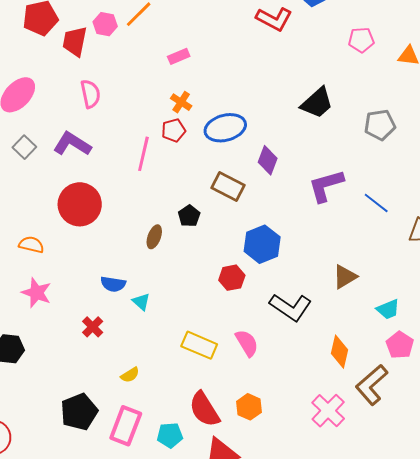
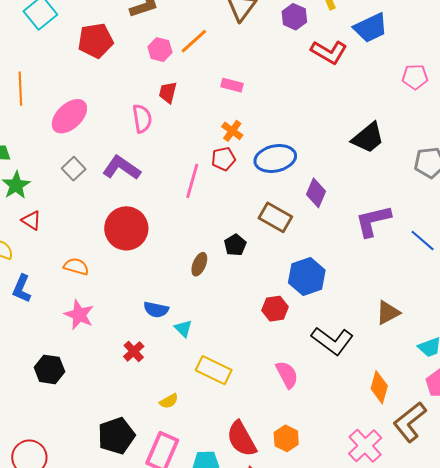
red trapezoid: (75, 41) -> (168, 92), moved, size x0.7
pink rectangle: (179, 56) -> (232, 85), turned 35
yellow rectangle: (199, 345) -> (214, 370), moved

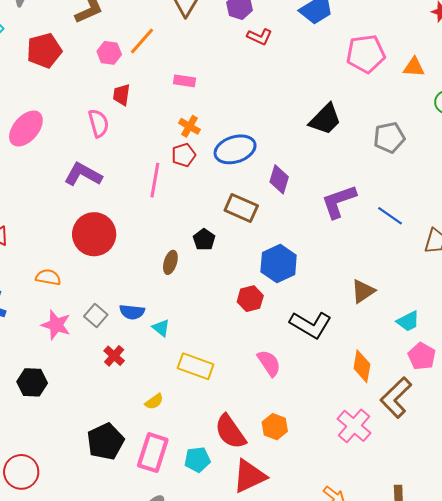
red L-shape: (329, 52) -> (260, 37), moved, size x0.7
pink pentagon: (415, 77) -> (366, 54), size x1.5
gray square: (74, 169) -> (96, 316), moved

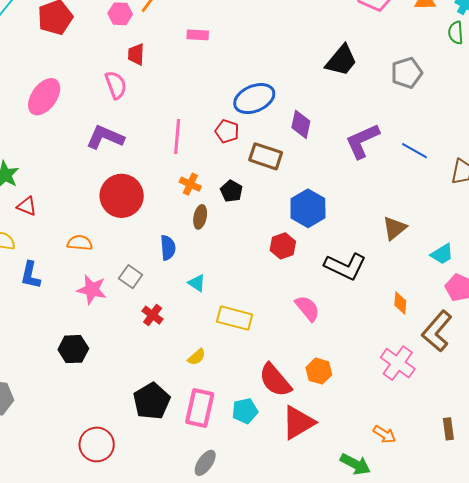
orange cross: (189, 126) -> (190, 184), moved
red pentagon: (184, 155) -> (227, 131), moved, turned -30
blue semicircle: (132, 312) -> (168, 248), moved, turned -95
orange diamond: (362, 366) -> (400, 303), size x0.7
red circle: (21, 472) -> (97, 444), moved

